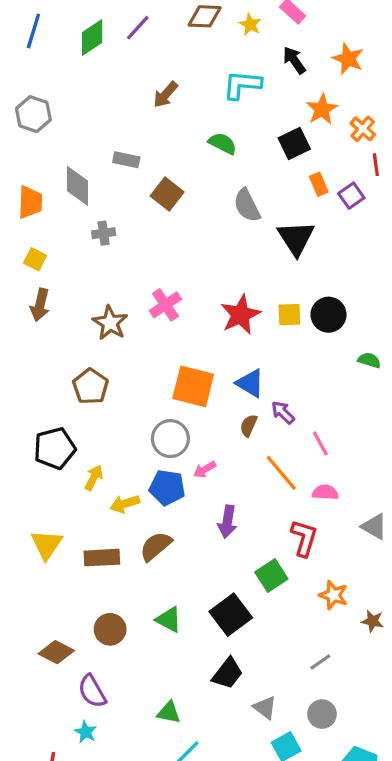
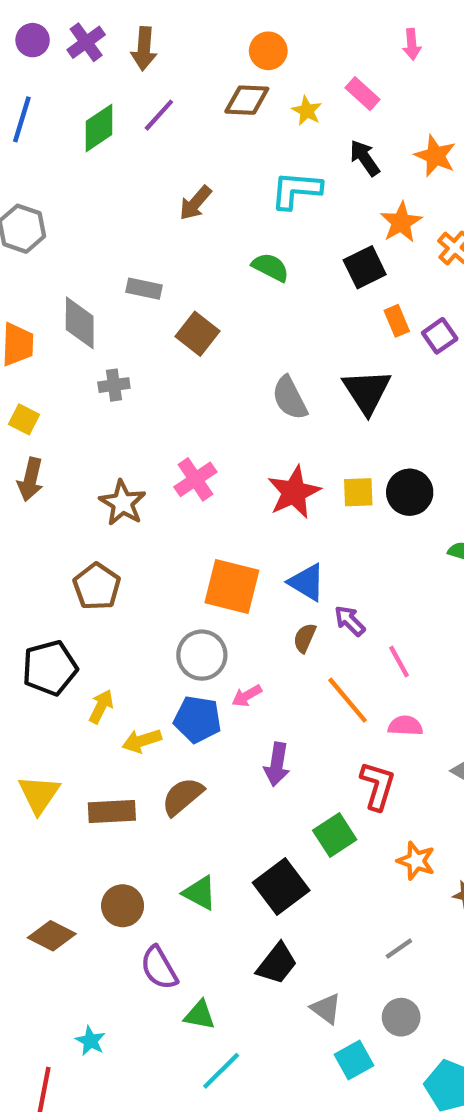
gray semicircle: (247, 205) -> (290, 398), moved
purple semicircle: (92, 691) -> (159, 968), moved

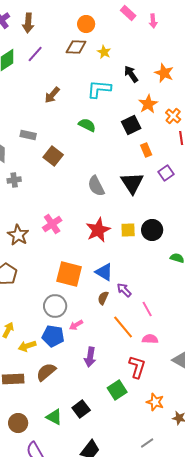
pink rectangle: (363, 94) -> (128, 13), moved
purple square: (440, 336) -> (166, 173), moved
black square: (281, 886) -> (81, 409), moved, size x0.7

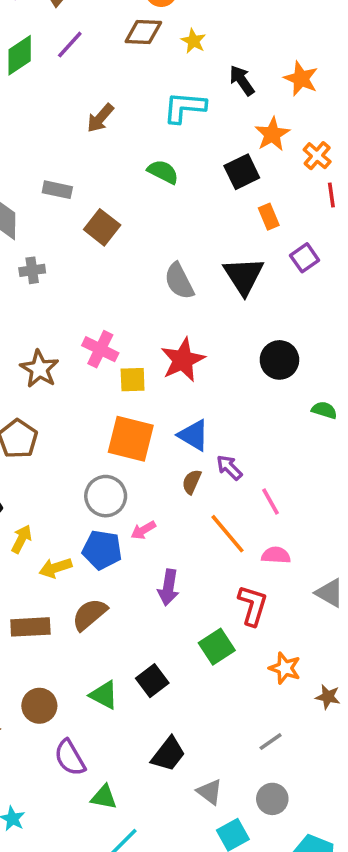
pink cross: (52, 224) -> (100, 349), turned -30
yellow square: (128, 230) -> (133, 380), moved

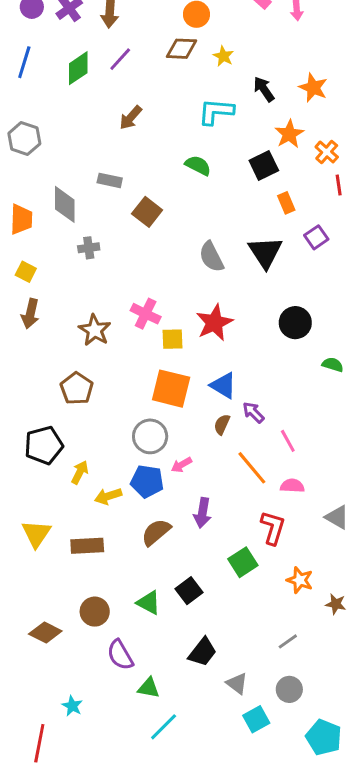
brown arrow: (100, 118) -> (131, 118), moved
brown semicircle: (90, 614) -> (156, 532), moved

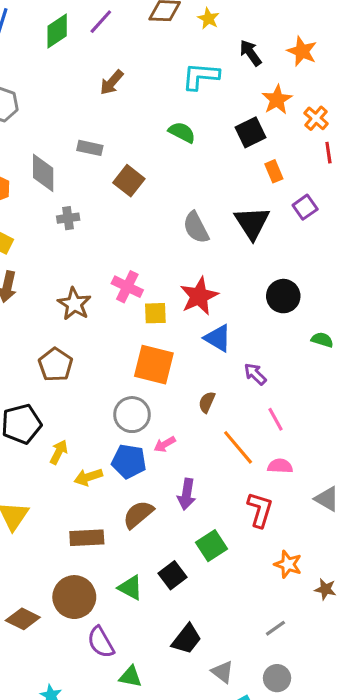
blue triangle: (223, 386) -> (218, 338), moved
purple arrow: (253, 412) -> (255, 374), moved
brown rectangle: (87, 546) -> (87, 538), moved
green square: (243, 562) -> (212, 546), moved
brown circle: (95, 612) -> (74, 597), size x1.4

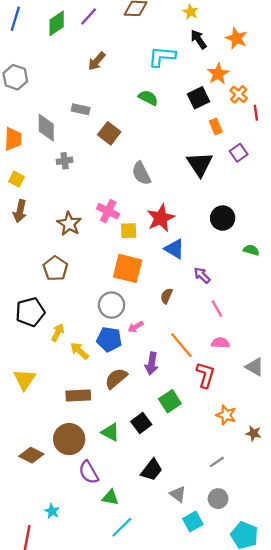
yellow star: (208, 19) -> (191, 12), moved
orange cross: (316, 118) -> (239, 94), moved
gray semicircle: (196, 227) -> (141, 173), moved
orange line: (238, 447) -> (181, 345), moved
yellow arrow: (88, 477) -> (79, 351), turned 60

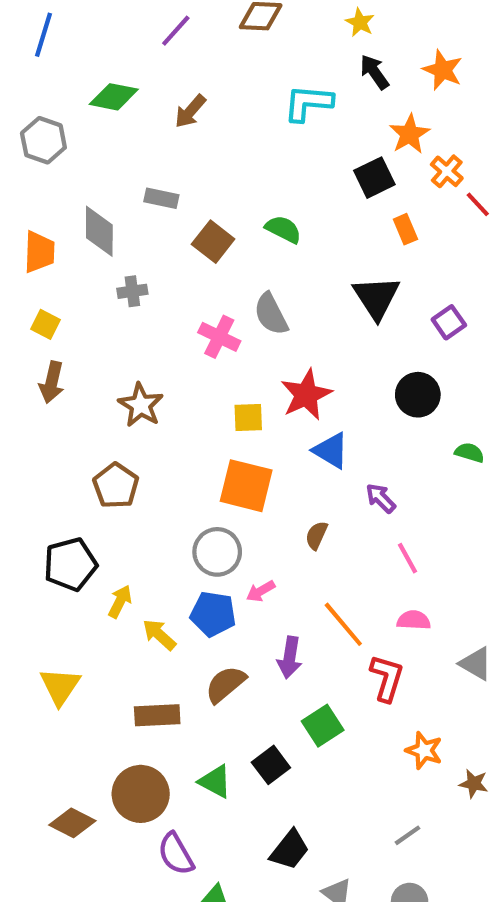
green diamond: (57, 23) -> (114, 97), moved, turned 45
green semicircle: (148, 98) -> (283, 229), moved
red line: (256, 113) -> (478, 204), turned -35
purple square: (239, 153) -> (449, 322), moved
pink cross: (108, 211) -> (219, 337), moved

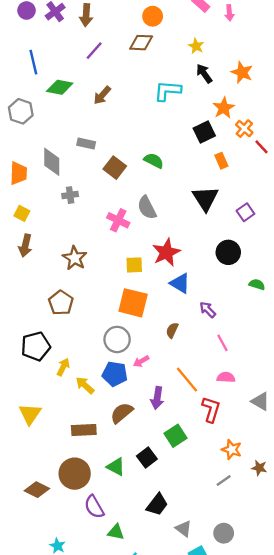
blue line: (43, 35) -> (33, 62), moved, turned -30
gray line: (407, 835) -> (224, 480), moved

